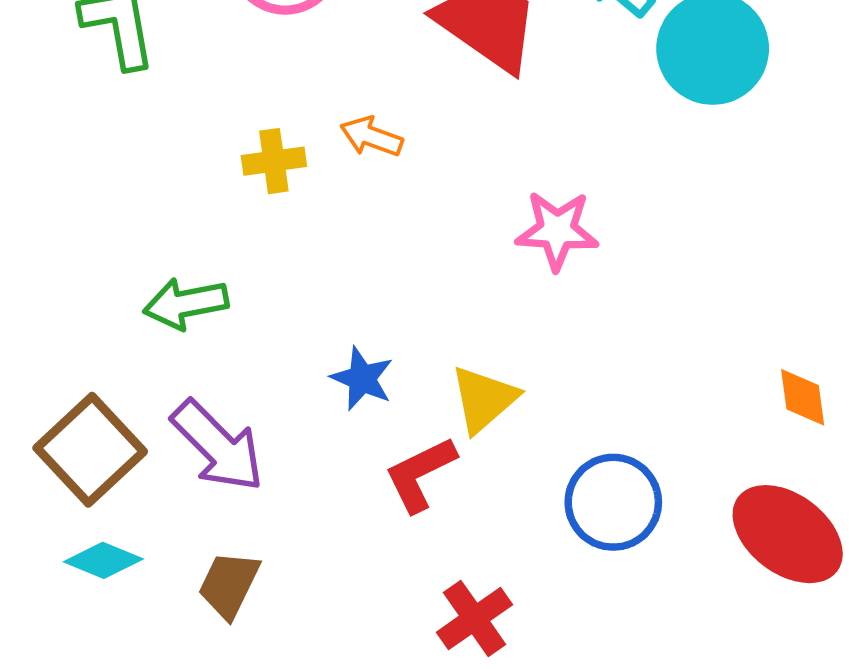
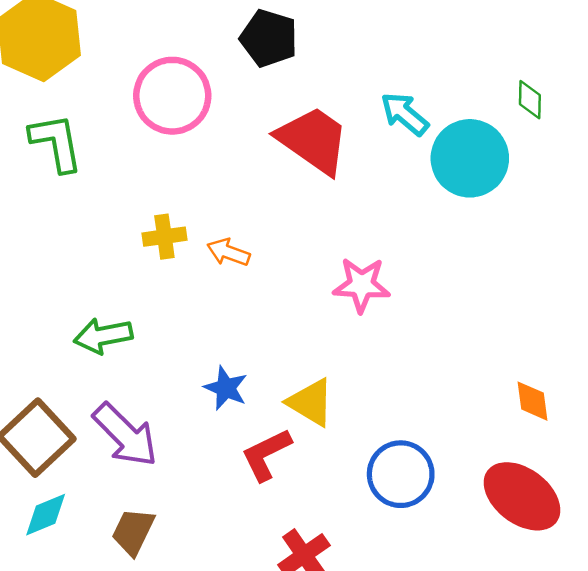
orange arrow: (371, 137) -> (228, 252), moved
yellow triangle: (484, 399) -> (311, 402), turned -48
cyan diamond: (103, 560) -> (46, 515), turned -45

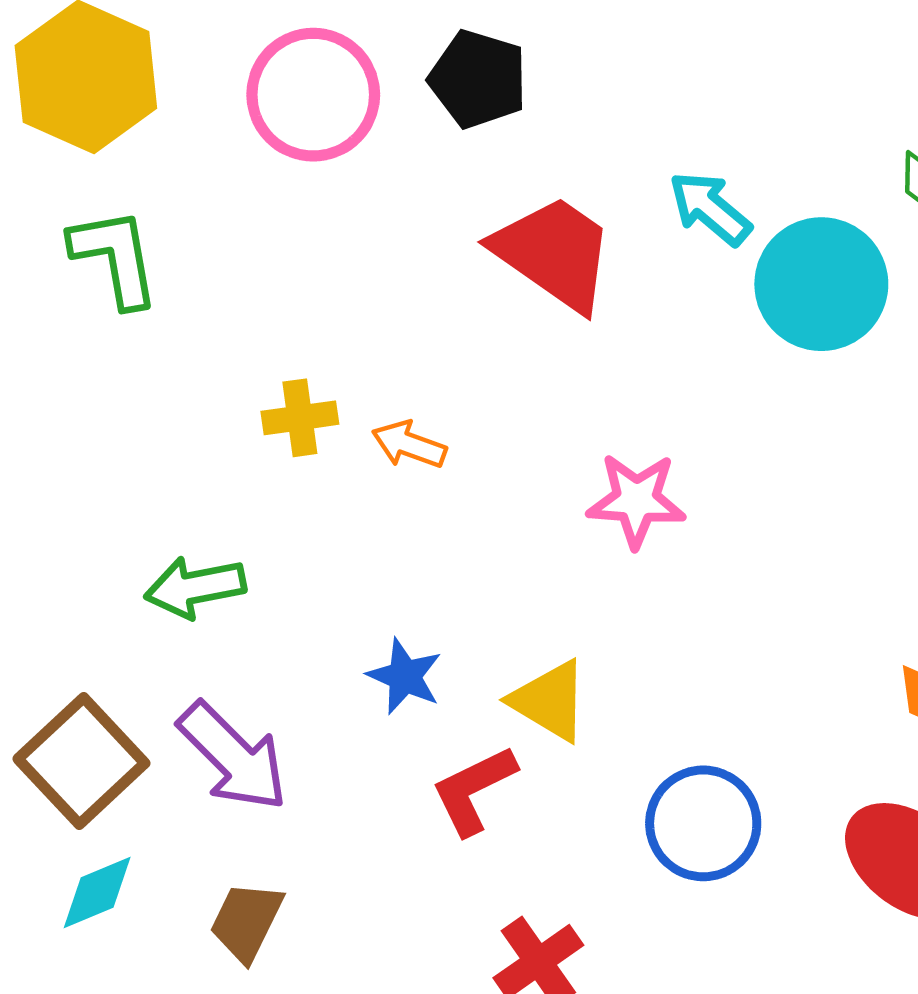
pink circle: (172, 96) -> (313, 95), moved

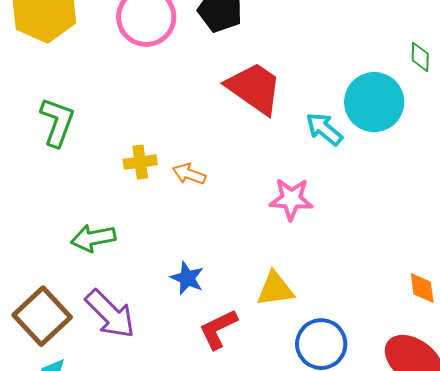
cyan arrow: (710, 208) -> (324, 129), moved
green L-shape: (115, 257) -> (57, 122), moved, turned 30
yellow triangle: (549, 701) -> (275, 289), moved, turned -39

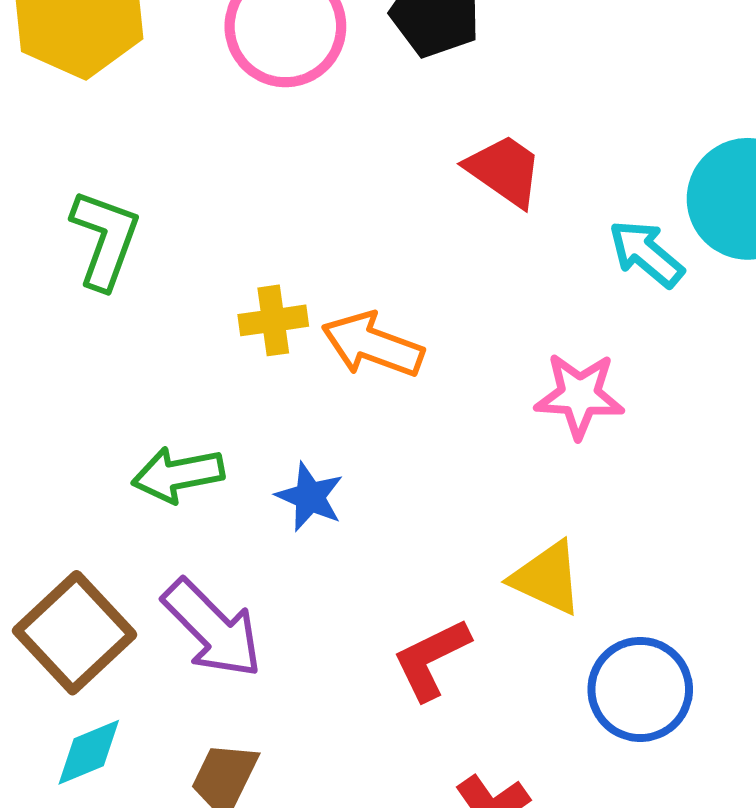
red trapezoid: (254, 88) -> (504, 170), size x0.7
orange arrow: (189, 174) -> (373, 345), size x1.5
blue star: (187, 278) -> (310, 497), moved
yellow triangle: (275, 289) -> (547, 578), turned 33

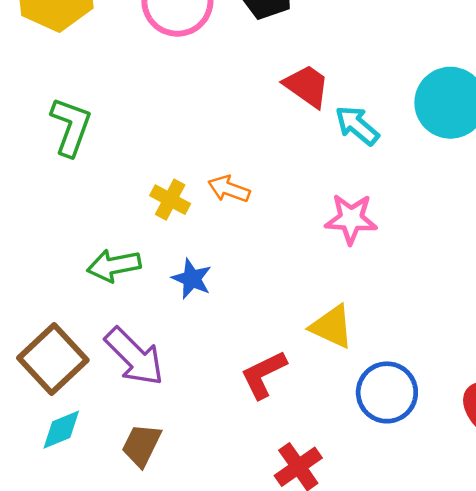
cyan arrow: (646, 254) -> (357, 125), moved
yellow cross: (273, 320) -> (170, 200), moved, turned 36
orange arrow: (373, 345) -> (229, 189), size x0.7

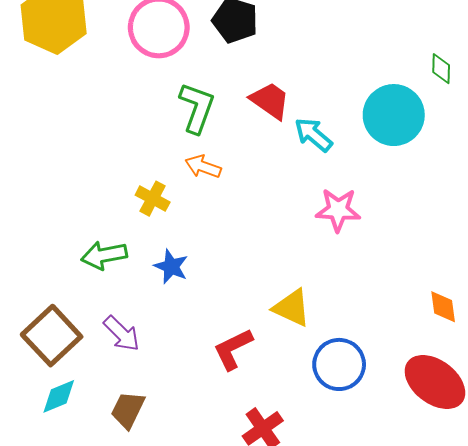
green L-shape: (71, 127) -> (197, 108), moved
orange arrow: (229, 189) -> (203, 167), moved
pink star: (351, 219) -> (338, 210), moved
purple arrow: (134, 357) -> (122, 334), size x0.7

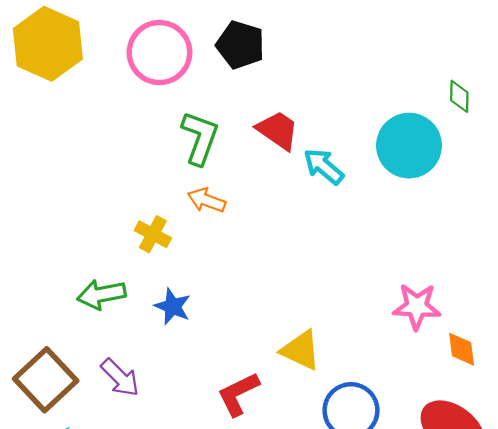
pink star: (338, 210) -> (417, 306), moved

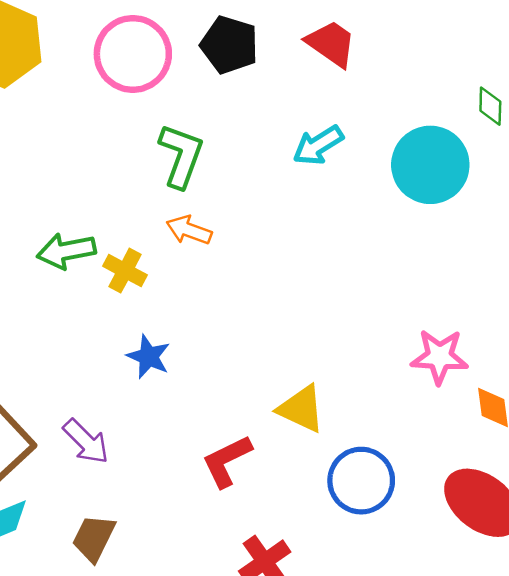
red trapezoid: (278, 130) -> (331, 44), moved
cyan arrow: (324, 166) -> (318, 145), moved, turned -72
green arrow: (101, 294) -> (66, 251), moved

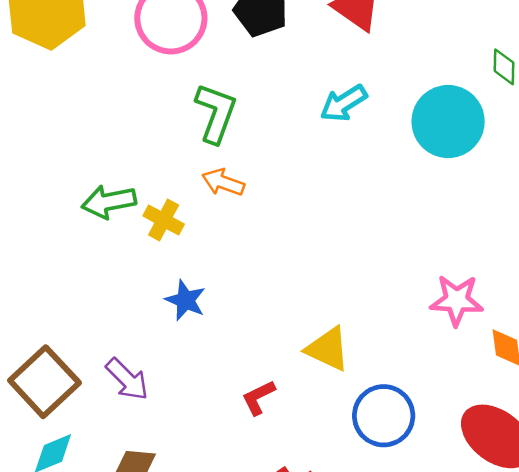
red L-shape: (227, 461) -> (258, 398), size x0.7

